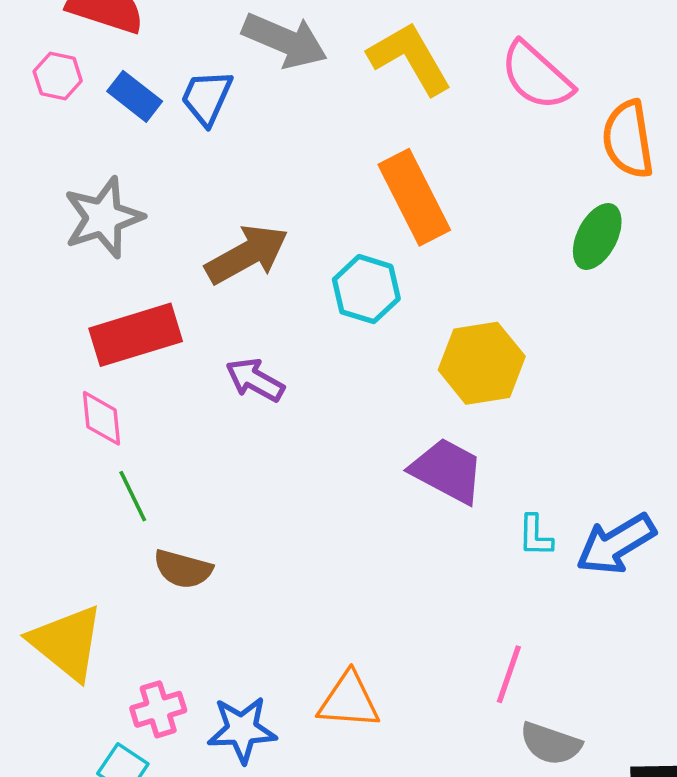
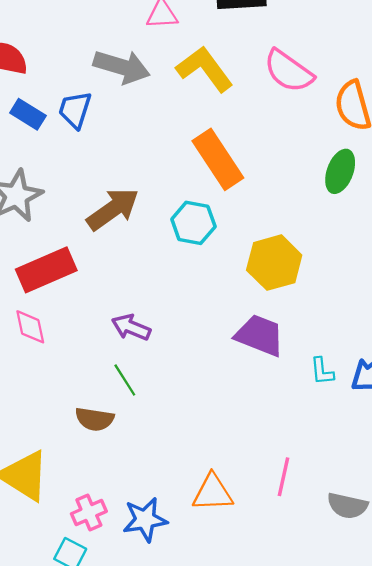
purple arrow: (255, 380) -> (131, 327), moved
green line: (133, 496) -> (125, 380), moved
pink line: (509, 674) -> (284, 477), moved

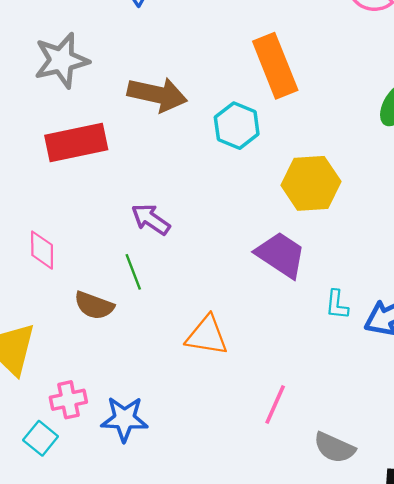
brown arrow: (113, 209) -> (157, 94), turned 36
pink diamond: (30, 327) -> (42, 250), moved
orange triangle: (213, 493) -> (207, 336), moved

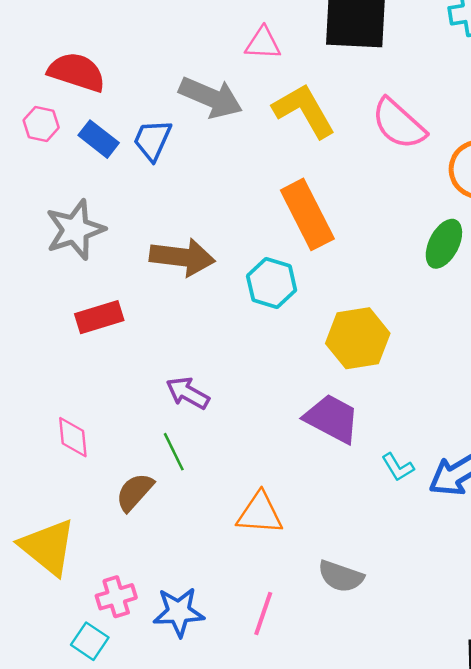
red rectangle: (76, 143) -> (99, 317), size x0.7
brown semicircle: (94, 305) -> (135, 492), turned 117
cyan L-shape: (337, 305) -> (398, 467), turned -32
pink line: (275, 404) -> (263, 613), moved
gray semicircle: (334, 448) -> (341, 576), moved

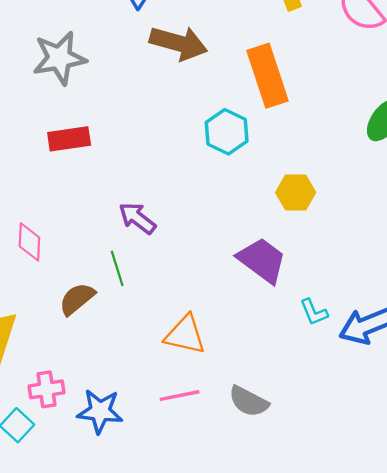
brown arrow: (182, 257) -> (179, 43), moved
yellow hexagon: (358, 338) -> (296, 192), size x0.7
pink line: (263, 613) -> (180, 396), moved, turned 51

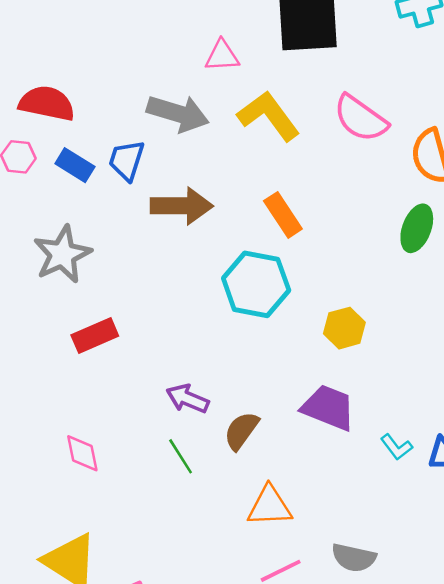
orange rectangle: (268, 76) -> (283, 215), size x0.7
cyan hexagon: (227, 132) -> (256, 284), size x1.4
brown semicircle: (77, 299) -> (241, 431), moved

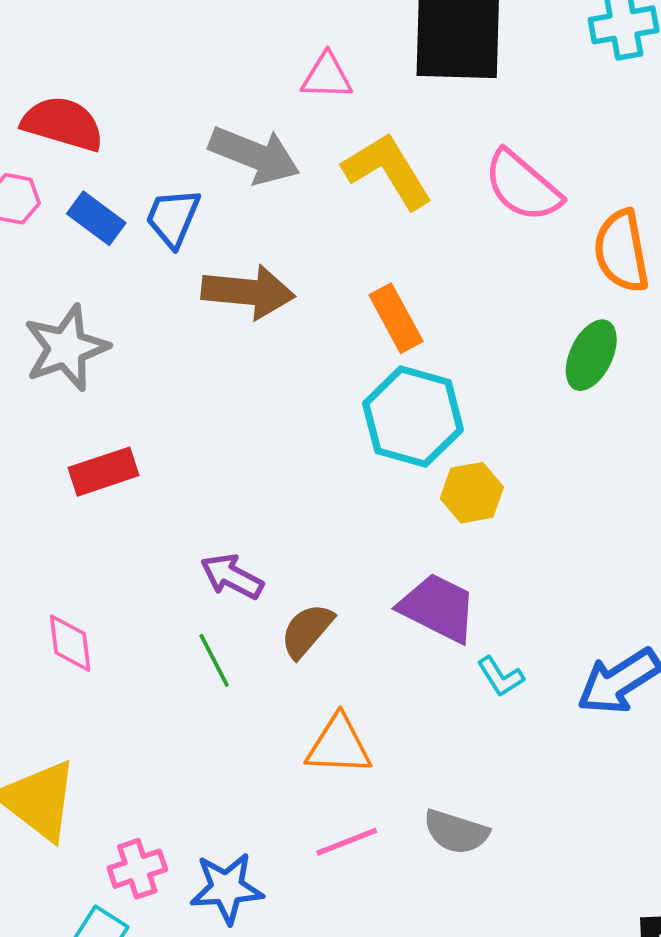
cyan hexagon: (256, 284) -> (413, 417), moved
cyan L-shape: (397, 447) -> (500, 677), moved

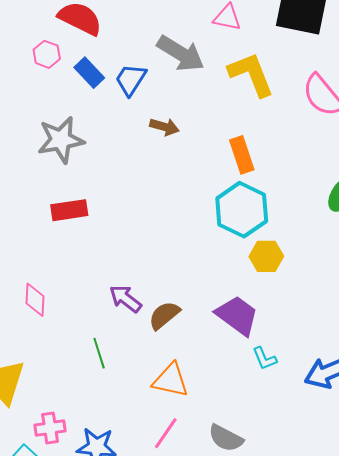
brown arrow: (248, 292) -> (164, 127), size x0.6
purple arrow: (232, 576) -> (125, 299), moved
green line: (214, 660) -> (99, 353), moved
pink line: (347, 842) -> (166, 433), turned -44

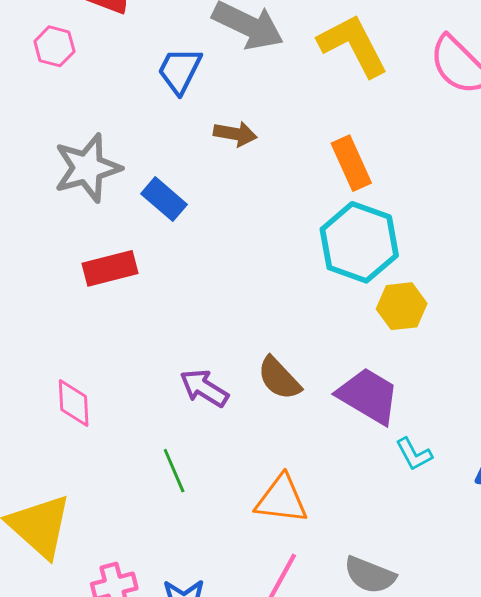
blue rectangle: (89, 73) -> (164, 199), moved
brown semicircle: (164, 315) -> (279, 378), moved, turned -88

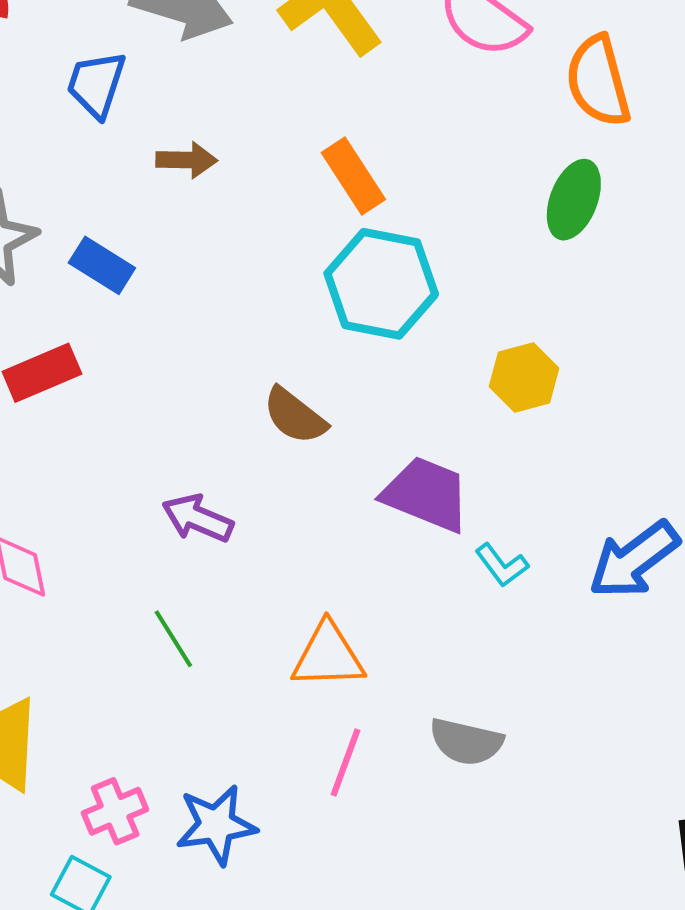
yellow hexagon: (402, 306) -> (524, 377), moved
brown semicircle: (279, 378) -> (295, 416), moved

